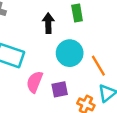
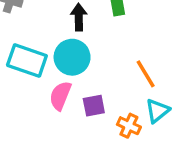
cyan circle: (70, 53) -> (72, 57), moved

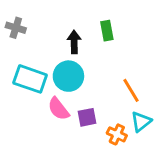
pink semicircle: (60, 96) -> (59, 109), turned -60

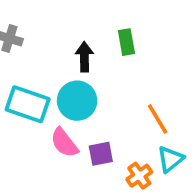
orange cross: (117, 134) -> (139, 176), turned 30

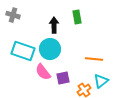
orange line: (158, 119) -> (94, 59), turned -54

